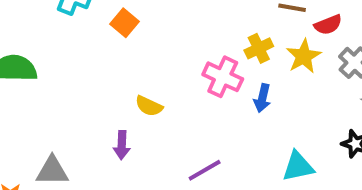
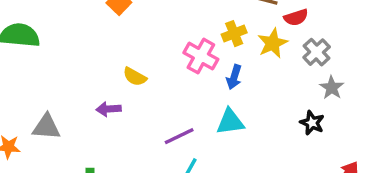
purple arrow: (122, 145) -> (109, 109), turned 80
cyan triangle: (298, 166) -> (230, 122), moved

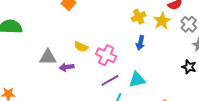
pink cross: (201, 56) -> (106, 55), moved
cyan triangle: (230, 122) -> (137, 80), moved
gray triangle: (46, 127) -> (48, 57), moved

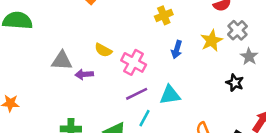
yellow cross: (139, 17) -> (164, 15), moved
yellow star: (162, 21) -> (212, 41), moved

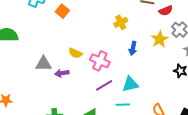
cyan line: (145, 118) -> (123, 105), moved, turned 64

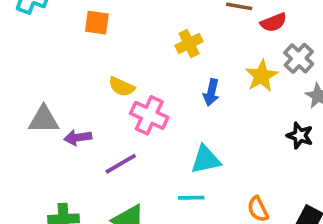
orange square: (62, 11) -> (97, 23), moved, turned -32
yellow semicircle: (75, 53) -> (122, 87), moved
purple line: (104, 85) -> (121, 164), moved

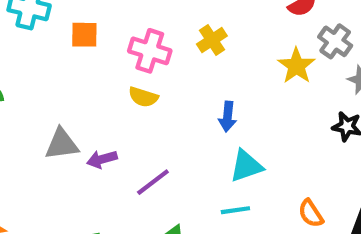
orange square: (97, 23) -> (84, 35), moved
blue arrow: (211, 92) -> (228, 117), moved
pink cross: (149, 115) -> (150, 51), moved

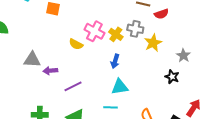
yellow cross: (212, 40) -> (116, 34), moved, turned -32
gray cross: (335, 41) -> (135, 29), moved, turned -35
pink cross: (150, 51) -> (94, 31), moved

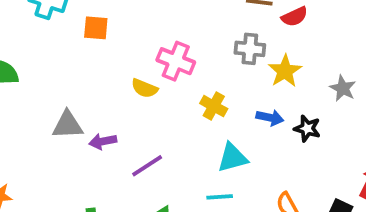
yellow cross: (116, 34) -> (214, 106), moved
blue arrow: (115, 61) -> (270, 118), moved, turned -88
black star: (172, 77) -> (307, 129), moved

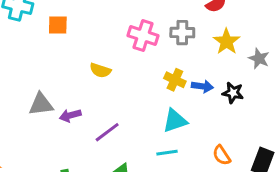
pink cross: (176, 61) -> (143, 36), moved
yellow star: (285, 71) -> (227, 42), moved
yellow cross: (214, 106) -> (175, 80), moved

